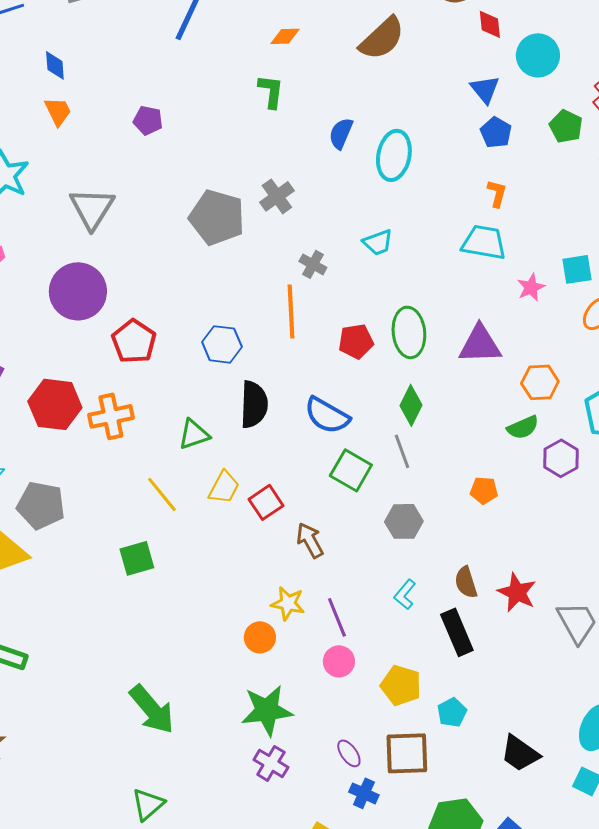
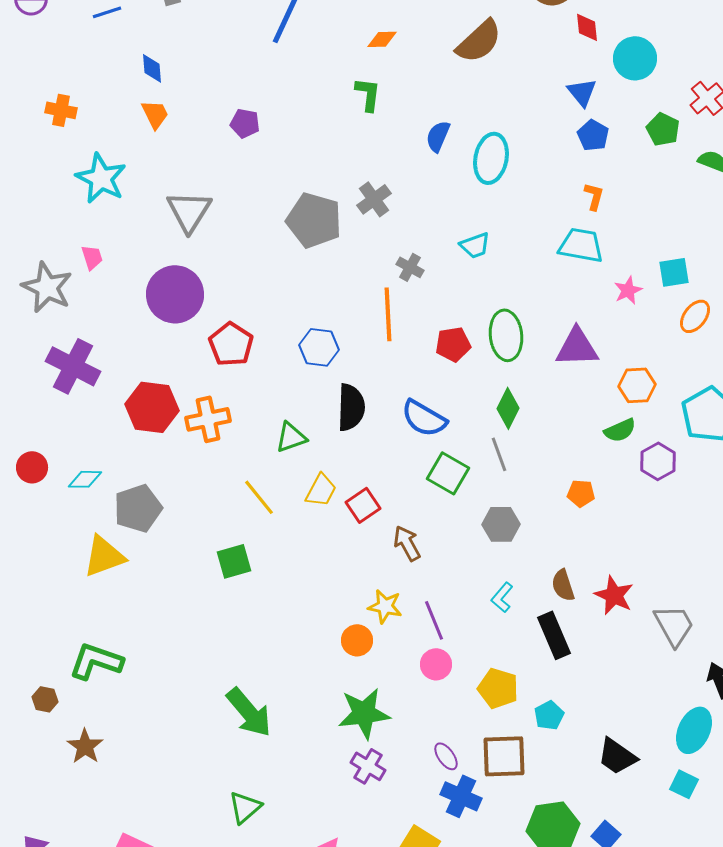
gray pentagon: (41, 505) -> (138, 508), turned -30
blue cross: (364, 793) -> (461, 796), size x1.4

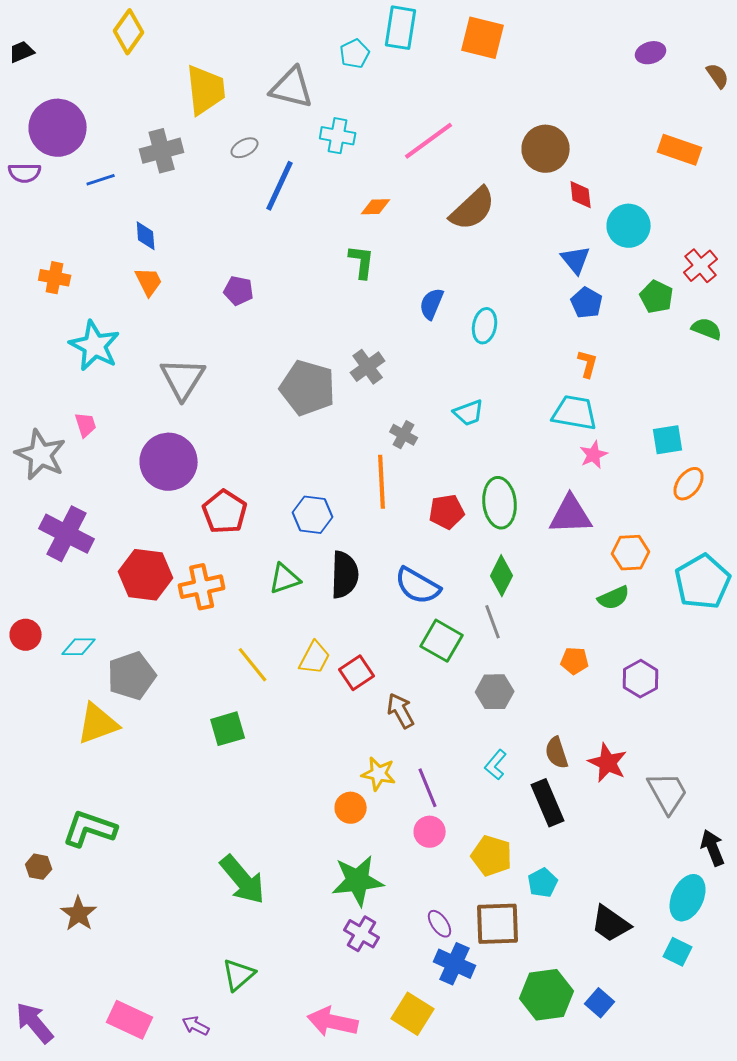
cyan ellipse: (491, 158) -> (485, 326), size x0.7
pink star: (628, 290) -> (594, 455), moved
green triangle: (291, 437) -> (285, 579), moved
purple hexagon: (658, 461) -> (641, 679), moved

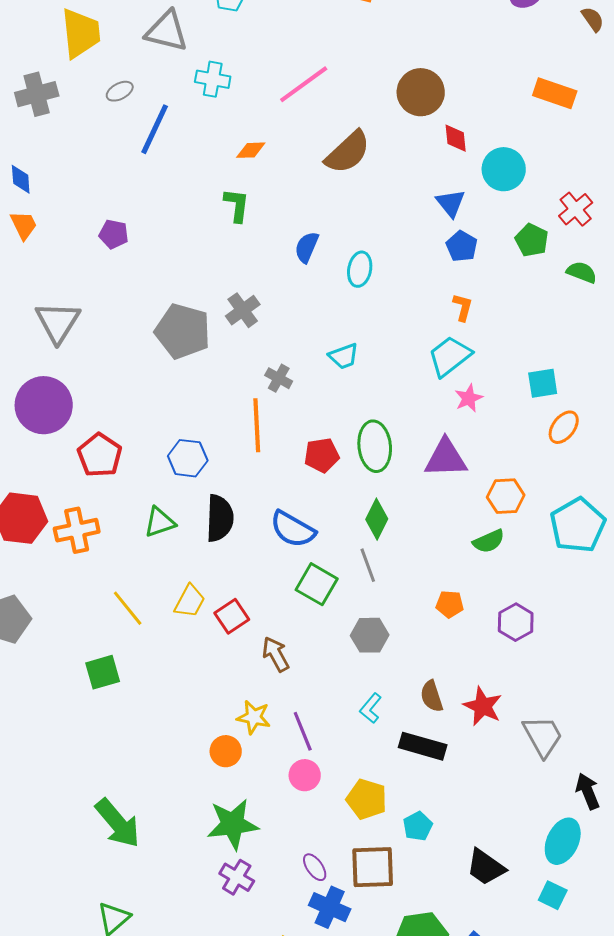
cyan trapezoid: (575, 413) -> (450, 356), turned -48
black rectangle: (548, 803) -> (423, 746), turned -51

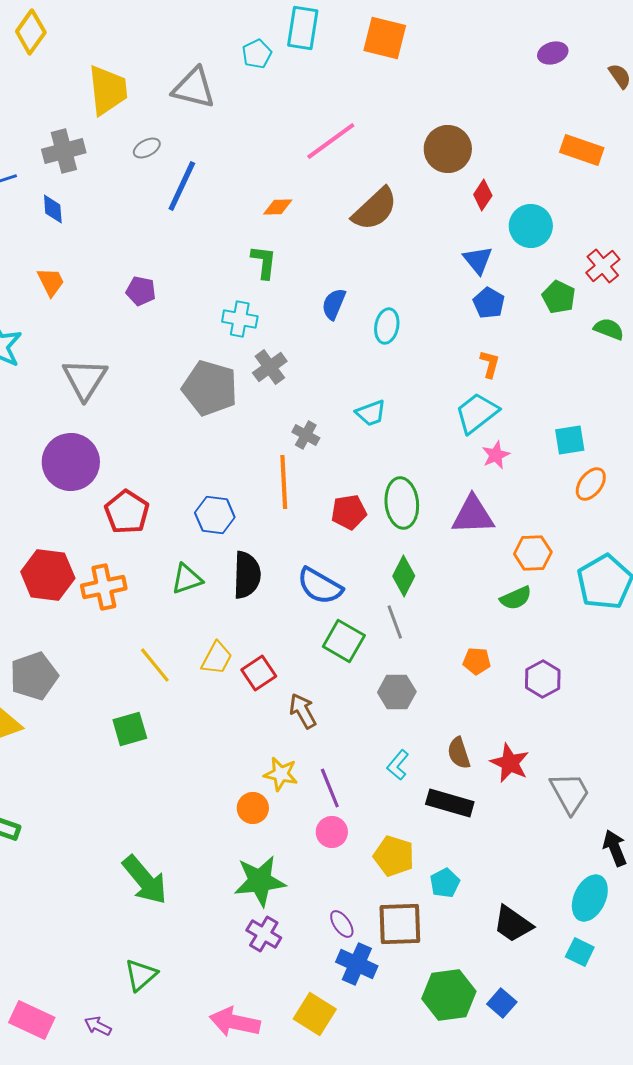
cyan cross: (213, 79) -> (240, 319), moved
red diamond: (456, 138) -> (483, 195), turned 40
blue diamond: (21, 179) -> (53, 209), moved

